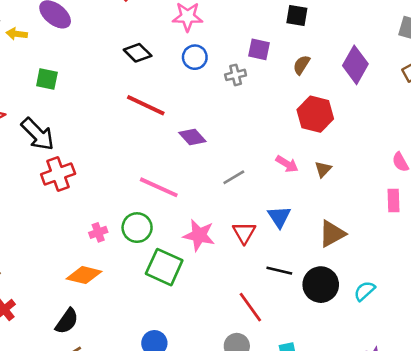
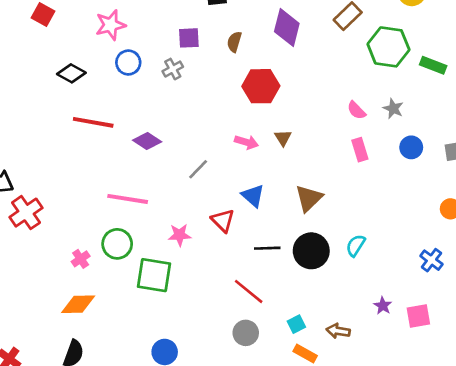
pink star: (199, 235) -> (180, 235), size x0.7

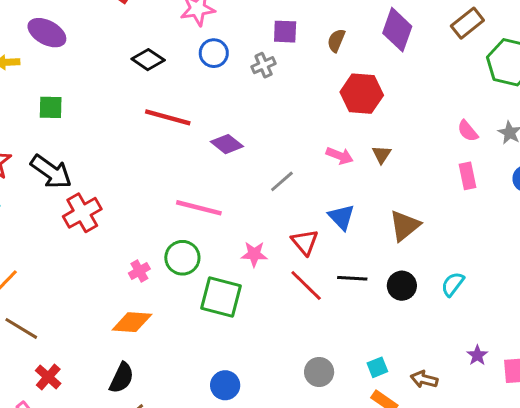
black circle: (311, 251) -> (402, 286), size x0.7
red line: (249, 291) -> (306, 286), moved

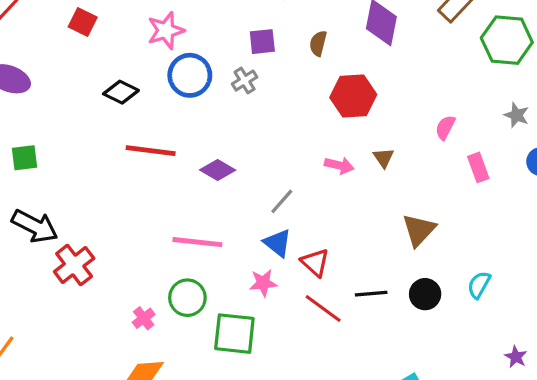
blue circle: (214, 53) -> (190, 75), size x1.4
pink semicircle: (468, 131) -> (445, 127), moved, turned 75
blue triangle: (341, 217) -> (278, 243), moved

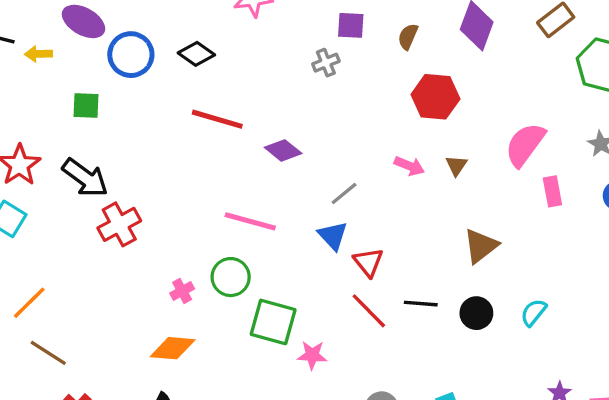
blue circle: (190, 75) -> (131, 55), moved
pink semicircle: (445, 127) -> (525, 145), size x1.8
pink star: (263, 283) -> (312, 355), moved

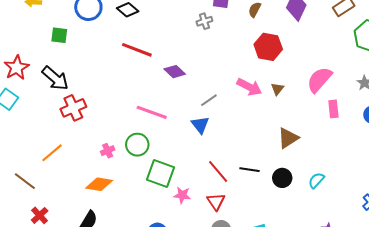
pink arrow: (409, 166) -> (249, 87), size x1.4
red triangle: (368, 262) -> (216, 202), moved
orange line: (29, 303) -> (52, 153), moved

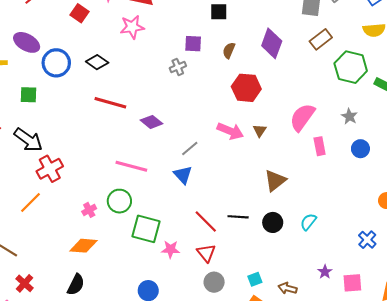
orange line: (52, 153) -> (30, 203), moved

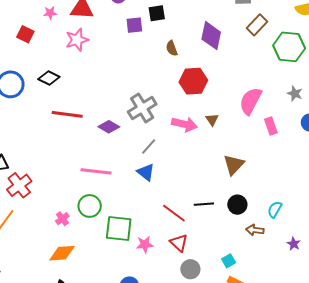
purple square: (193, 44) -> (134, 25), moved
brown semicircle: (229, 50) -> (172, 48), turned -35
gray cross: (178, 67) -> (142, 108), moved, size x1.8
cyan semicircle: (308, 222) -> (275, 209), moved
brown arrow: (287, 288) -> (255, 230), moved

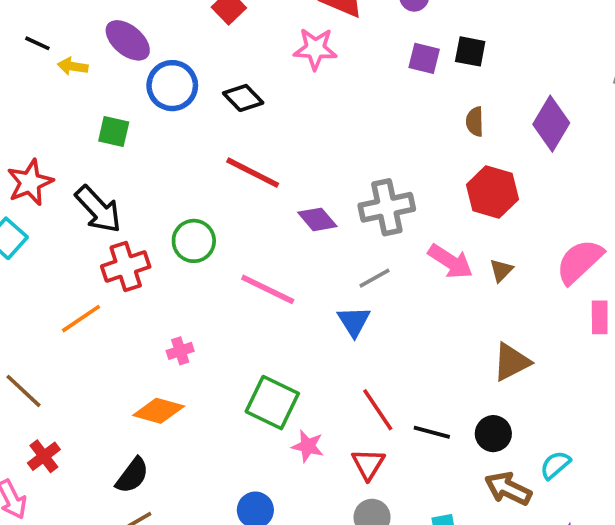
black line: (204, 204) -> (432, 432), moved
green circle: (90, 206) -> (194, 241), moved
brown arrow: (255, 230) -> (508, 489), size x1.4

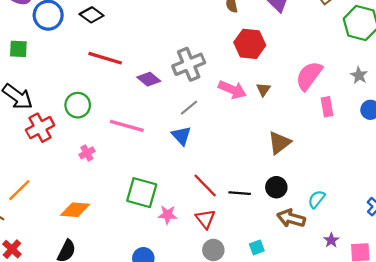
orange line: (81, 319) -> (19, 190), moved
pink cross: (180, 351) -> (87, 153), moved

